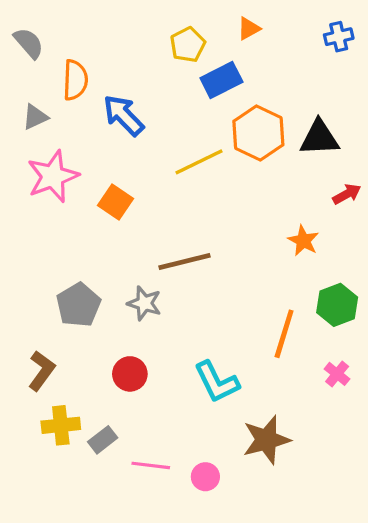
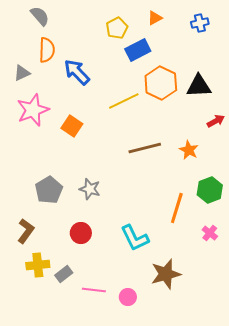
blue cross: (339, 37) -> (200, 23), moved
gray semicircle: (29, 43) -> (40, 16), moved
brown line: (184, 262) -> (145, 148), moved

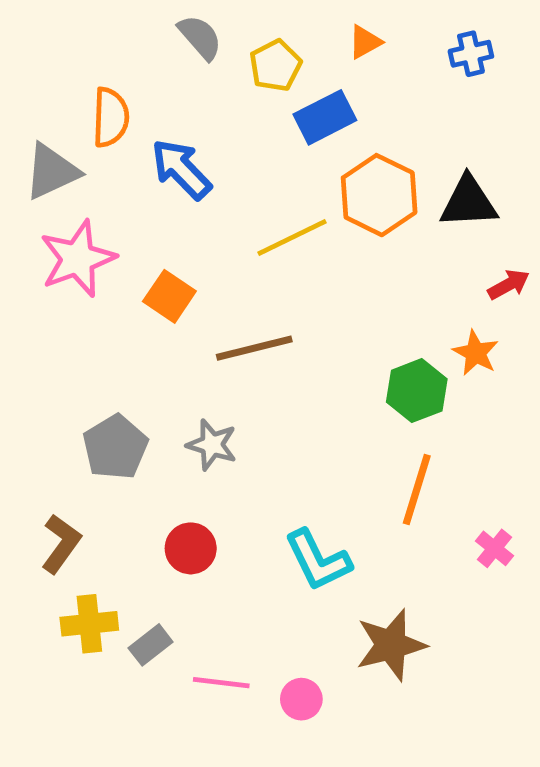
gray semicircle: (40, 16) -> (200, 37), moved
gray triangle: (22, 73) -> (52, 172), size x1.5
brown line: (145, 148) -> (254, 348), moved
orange star: (189, 150) -> (476, 353), moved
green hexagon: (210, 190) -> (417, 391), moved

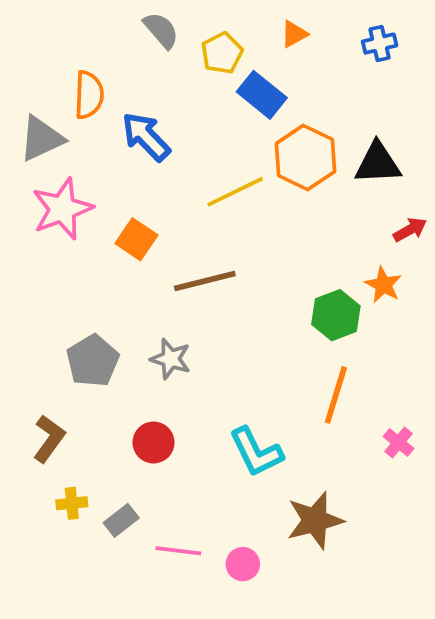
blue rectangle: (325, 117) -> (262, 95), turned 66
yellow cross: (89, 624) -> (72, 503), size x0.7

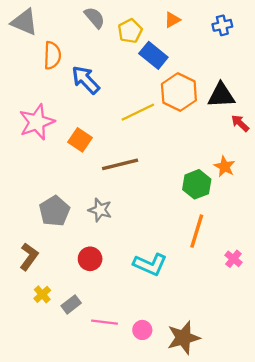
gray triangle: (41, 139) -> (24, 22), moved, turned 48
red arrow: (410, 230) -> (240, 123), moved, turned -108
cyan L-shape: (256, 452) -> (150, 264), turned -40
yellow cross: (72, 503) -> (42, 294), turned -36
brown star: (315, 520) -> (183, 338), moved

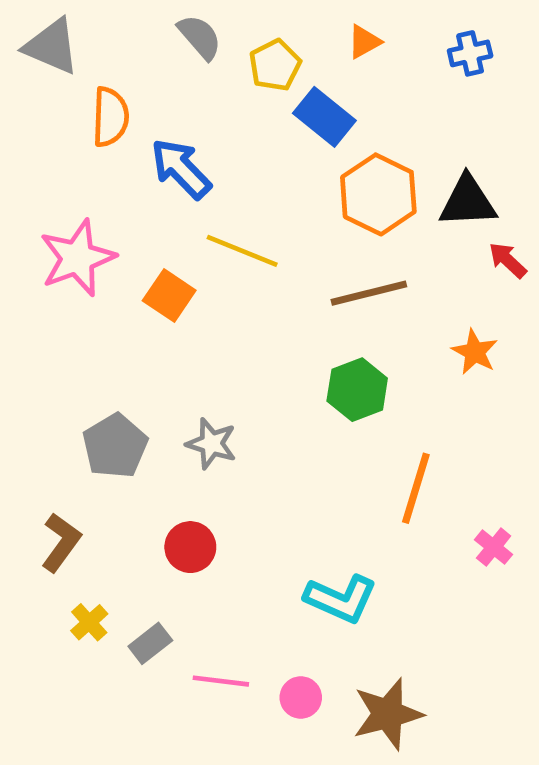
yellow line: (138, 112) -> (242, 251), moved, turned 48
brown line: (120, 164) -> (369, 293), moved
green hexagon: (197, 184) -> (357, 390), moved
cyan L-shape: (150, 264) -> (341, 599), moved

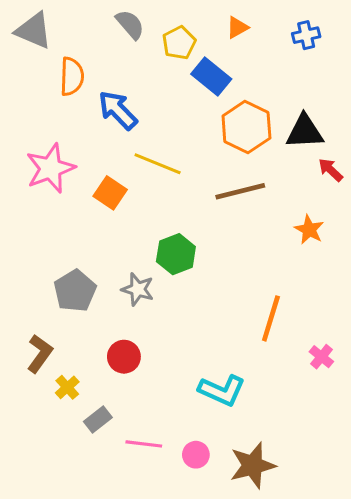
green hexagon: (357, 390) -> (176, 254), moved
yellow cross: (89, 622) -> (67, 387), moved

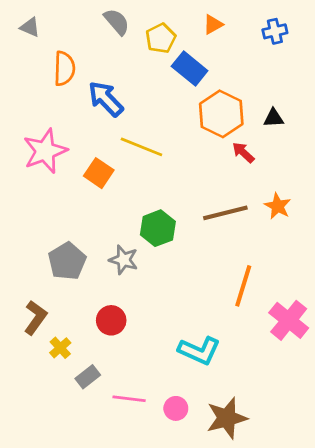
gray triangle: (34, 31) -> (30, 27), size x0.6
black triangle: (305, 132) -> (274, 118), size x0.6
red arrow: (331, 170) -> (243, 152), moved
brown line: (240, 191) -> (225, 213), moved
pink cross: (321, 357) -> (289, 320), size x1.8

